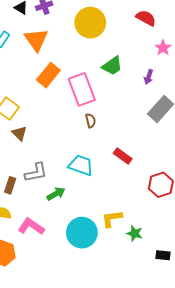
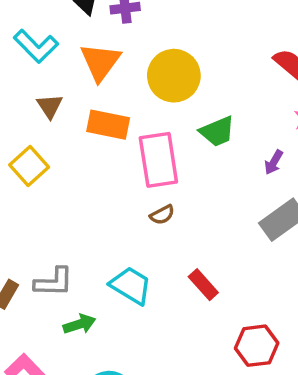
yellow circle: (90, 23) -> (174, 76), moved
orange rectangle: (48, 75) -> (108, 125), turned 50
brown semicircle: (90, 121) -> (162, 215), turned 64
brown triangle: (19, 133) -> (50, 106), moved

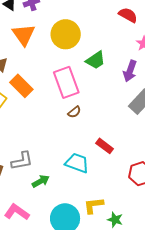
orange rectangle: (108, 125) -> (21, 86), moved, turned 45
purple arrow: (274, 162) -> (130, 71), size x1.5
cyan trapezoid: (131, 286) -> (77, 163), moved

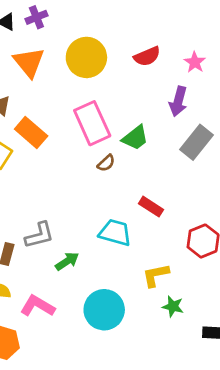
red semicircle: (128, 15) -> (147, 56), moved, turned 132
green trapezoid: (96, 60) -> (135, 138), moved
yellow L-shape: (94, 205) -> (156, 275), moved

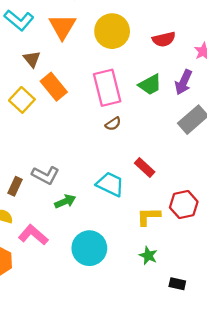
green trapezoid: (135, 138) -> (150, 85), moved
gray L-shape: (39, 235) -> (45, 175), turned 32
yellow L-shape: (156, 275) -> (148, 216), moved

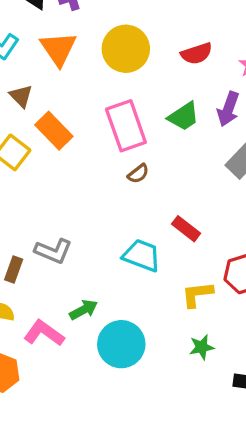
green arrow: (65, 201) -> (84, 310), moved
green star: (148, 256) -> (202, 347), turned -30

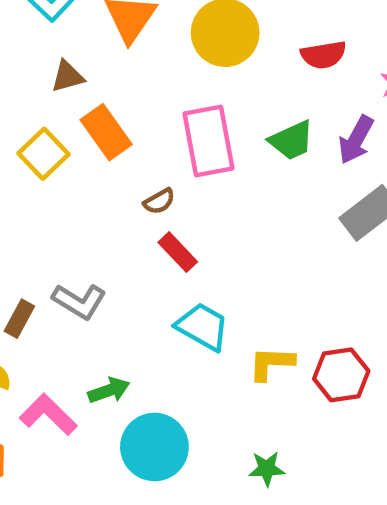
brown triangle: (21, 96) -> (67, 76), turned 50
brown semicircle: (138, 174) -> (159, 201), moved
red rectangle: (186, 229) -> (178, 252), moved
yellow L-shape: (197, 294) -> (271, 363), moved

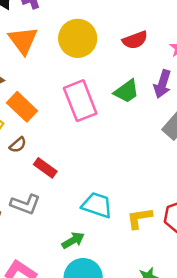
brown semicircle: (159, 201) -> (18, 145), moved
red rectangle: (178, 252) -> (45, 168), moved
green arrow: (109, 390) -> (73, 240), moved

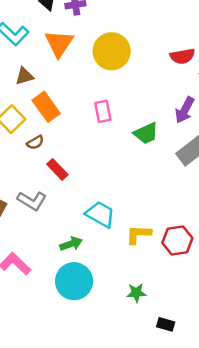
red semicircle: (135, 40) -> (182, 56), moved
green trapezoid: (126, 91) -> (146, 133), moved
pink rectangle: (80, 101) -> (103, 111), size x0.6

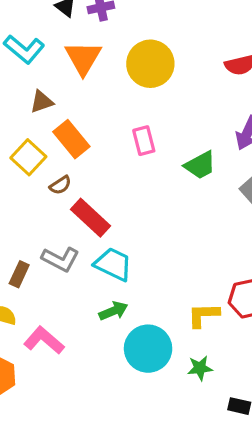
red rectangle: (57, 169) -> (90, 218), size x1.4
cyan trapezoid: (100, 214) -> (113, 264), moved
yellow L-shape: (139, 234) -> (203, 315), moved
cyan circle: (74, 281) -> (148, 349), moved

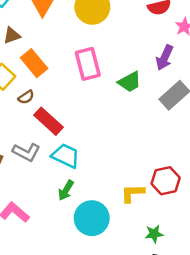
pink rectangle: (144, 141) -> (88, 64), size x1.5
green arrow: (113, 311) -> (66, 190), turned 144
green star: (200, 368) -> (154, 234), moved

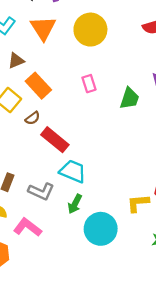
pink rectangle: (88, 64) -> (89, 84), size x0.6
green trapezoid: (130, 82) -> (129, 98), turned -40
gray L-shape: (26, 152) -> (41, 191), moved

